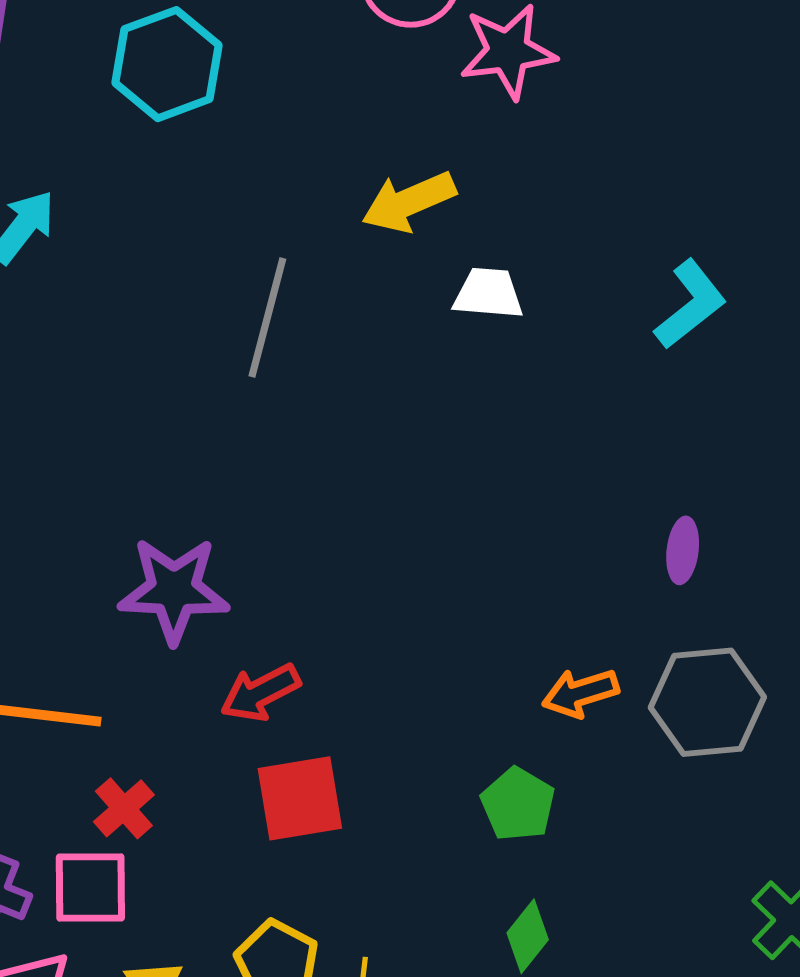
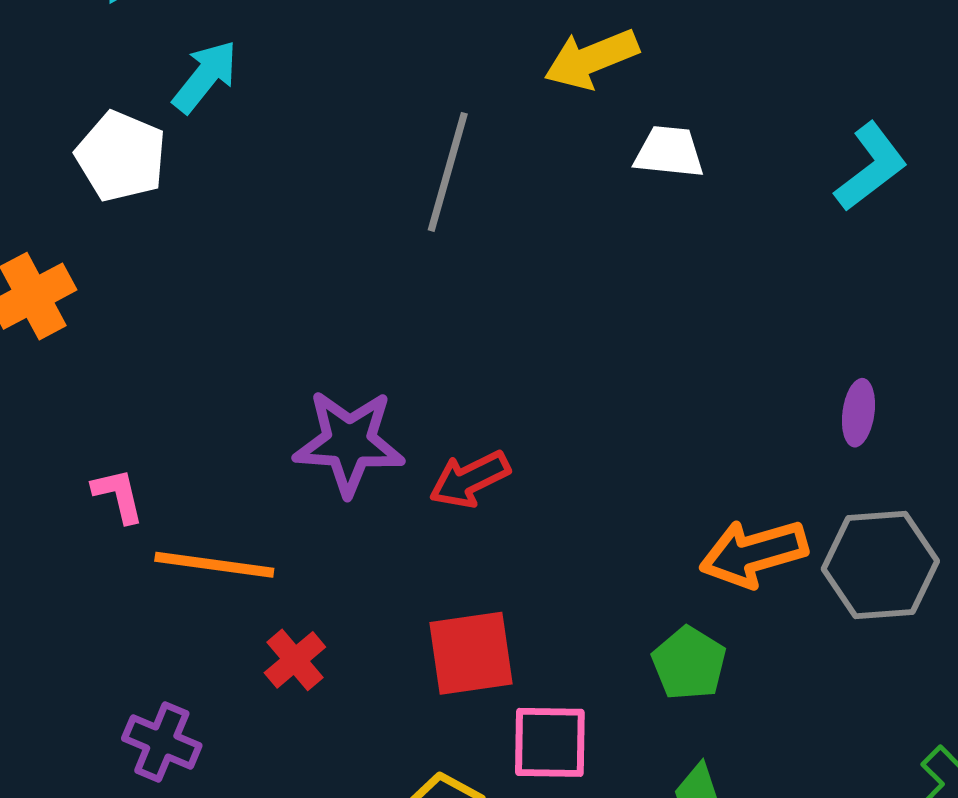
red arrow: (260, 693) -> (470, 479), moved
orange arrow: (580, 693) -> (754, 553), size x1.4
pink square: (90, 887) -> (550, 742), moved

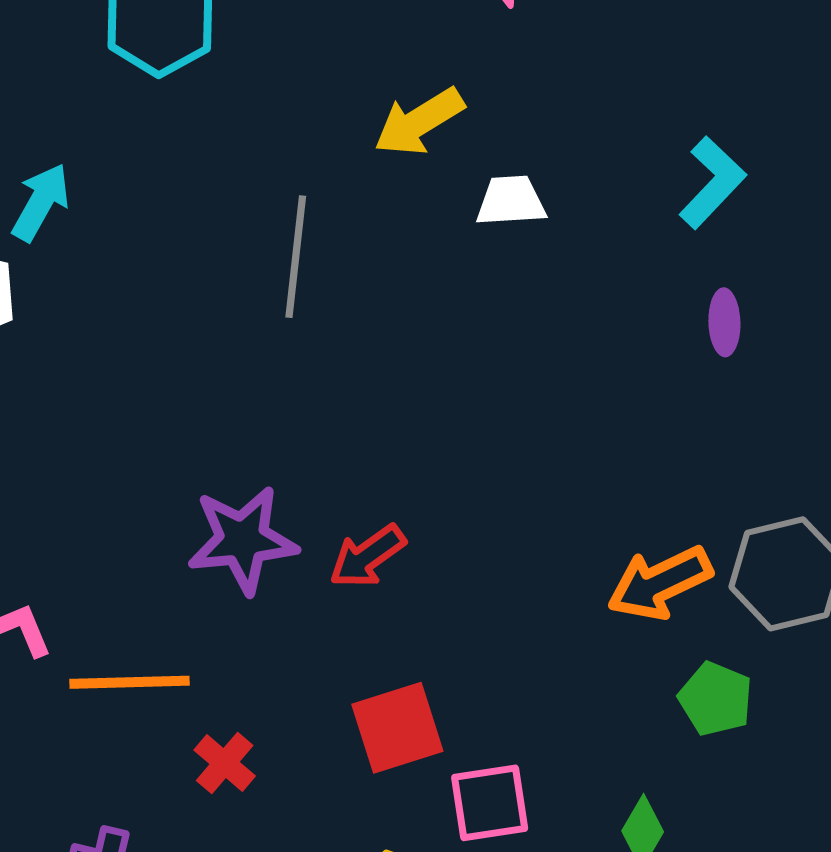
purple ellipse: (858, 413) -> (724, 322), moved
green pentagon: (689, 663) -> (716, 699), moved

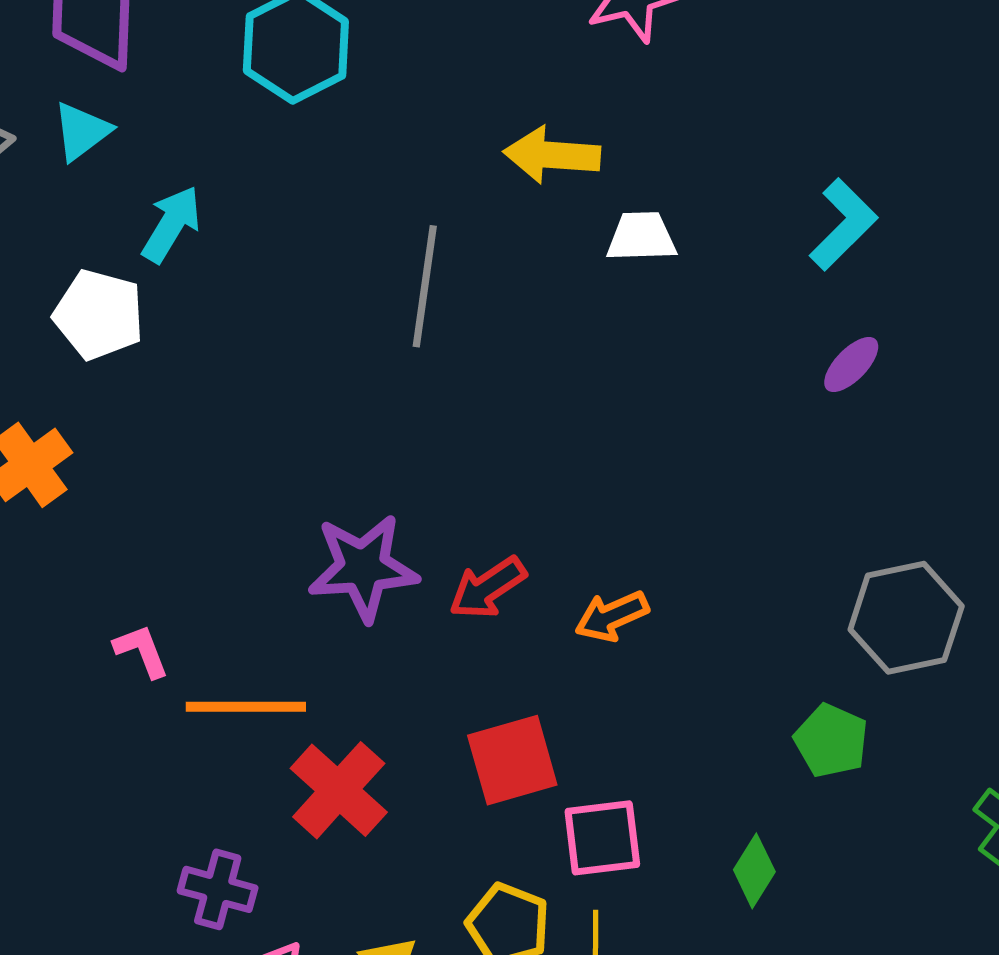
yellow arrow: (419, 122) -> (552, 155), turned 34
purple ellipse: (724, 322) -> (851, 365), turned 44
orange arrow: (660, 583) -> (612, 616), moved, size x0.7
red cross: (225, 763) -> (339, 790), size x1.6

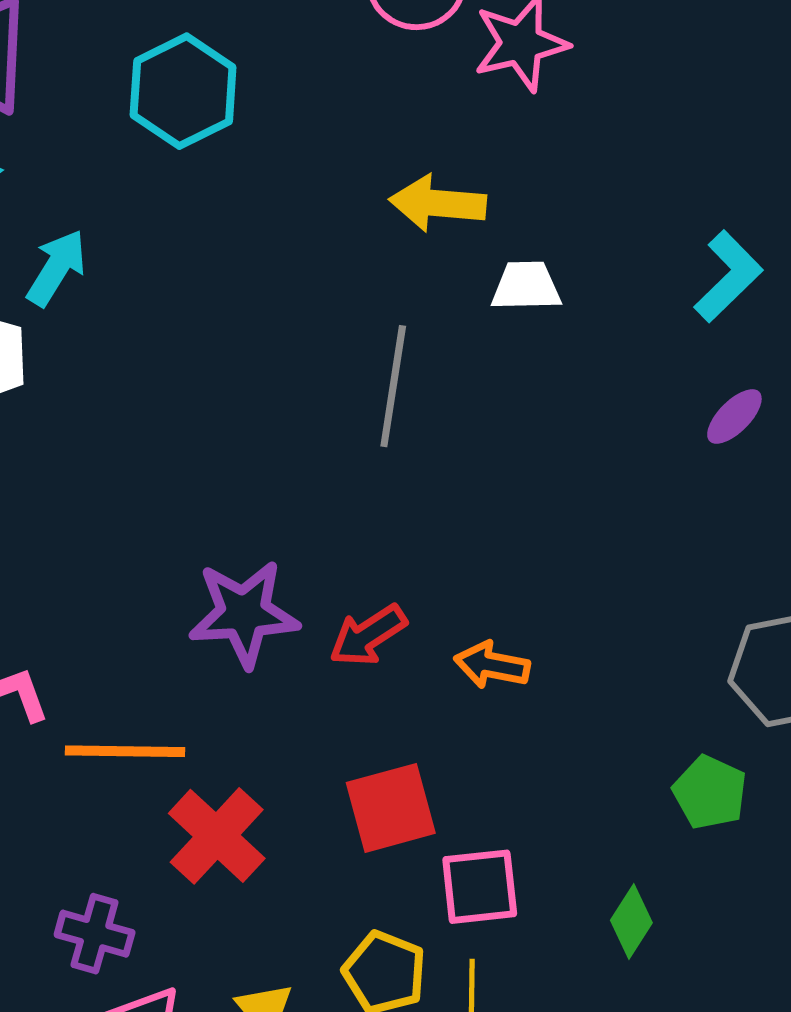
gray line: (425, 286) -> (393, 386), moved
orange arrow: (612, 616) -> (492, 665), turned 34

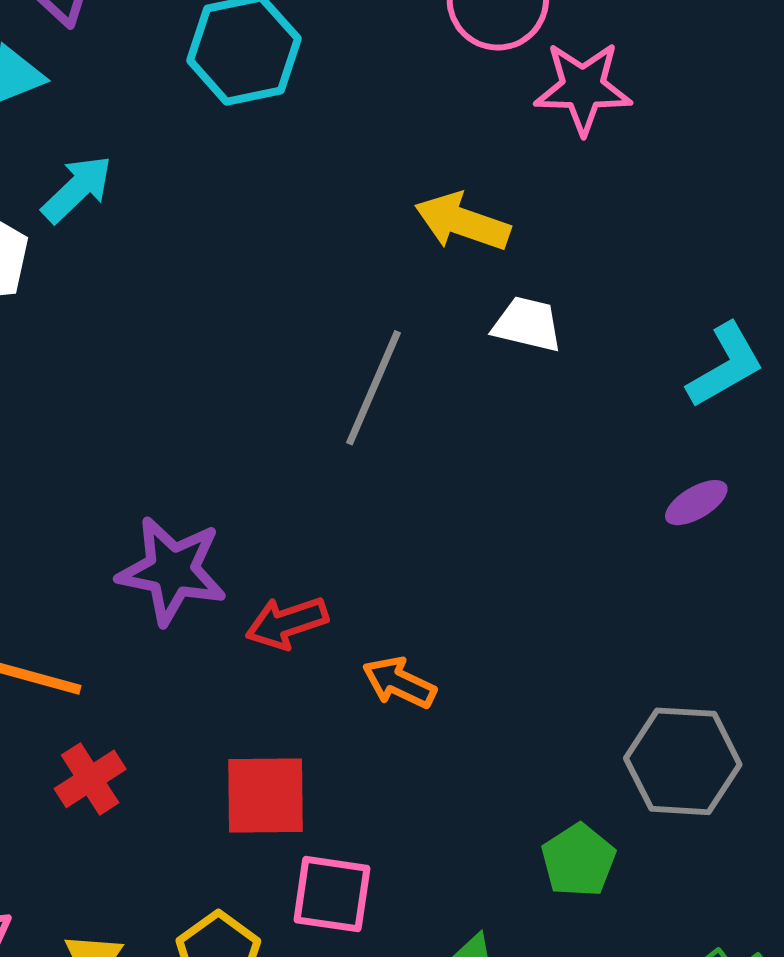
red cross: (217, 836) -> (90, 779), size x0.7

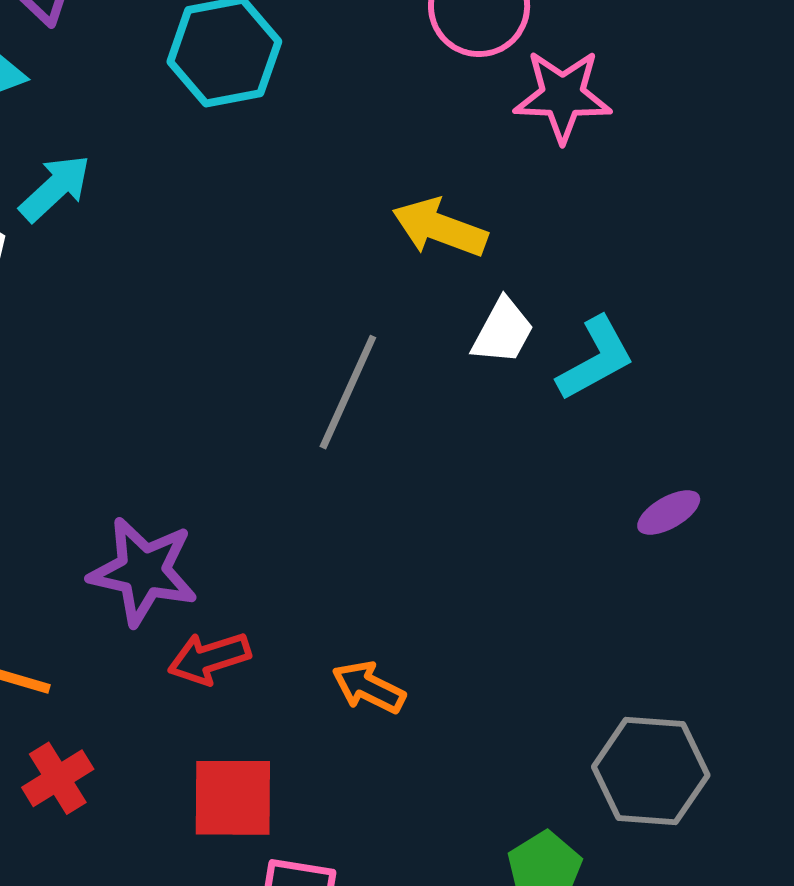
white trapezoid: (527, 324) -> (503, 331), turned 104
cyan L-shape: (725, 365) -> (596, 359), moved
red arrow: (287, 623) -> (209, 658), moved

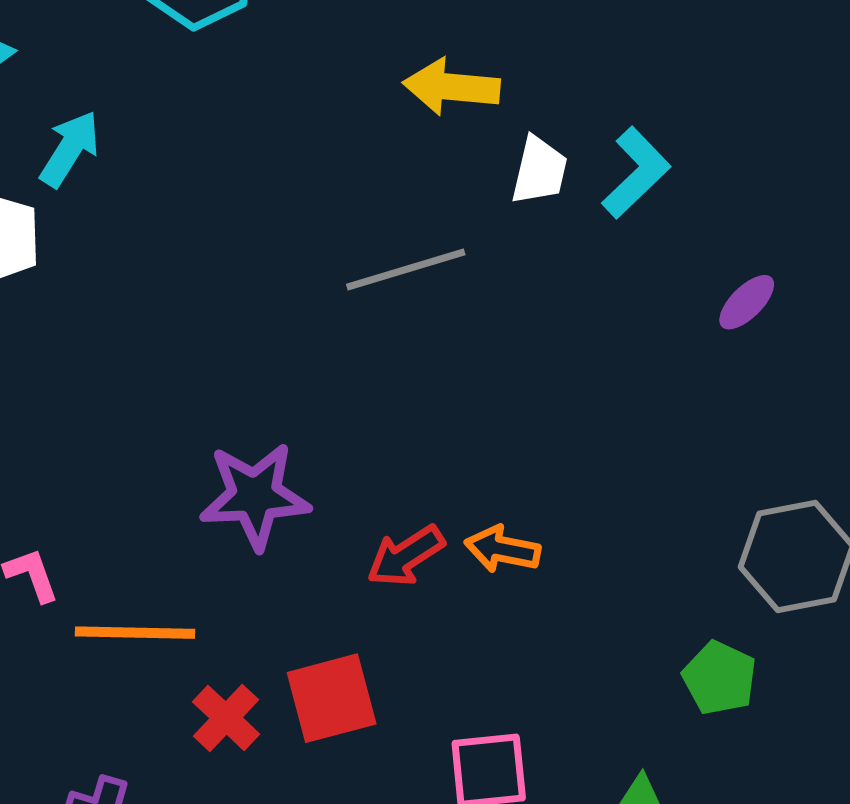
gray line: (348, 392) -> (406, 269), turned 64
red arrow: (209, 658) -> (406, 556), moved
red square: (233, 798) -> (332, 698), moved

